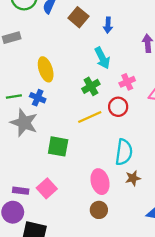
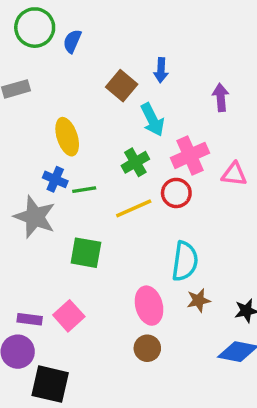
brown square: (78, 17) -> (122, 86), moved
pink cross: (127, 82) -> (190, 155), size x1.5
green line: (14, 97) -> (84, 190), moved

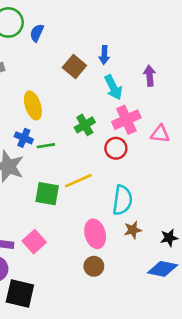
cyan arrow: (152, 120) -> (113, 87), moved
yellow line: (134, 208) -> (78, 181), moved

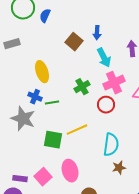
pink ellipse: (95, 234) -> (70, 171), moved

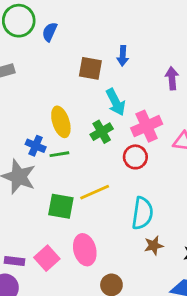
brown square: (74, 42) -> (90, 68), turned -30
cyan arrow: (104, 58) -> (116, 102), moved
yellow ellipse: (42, 72) -> (61, 122), moved

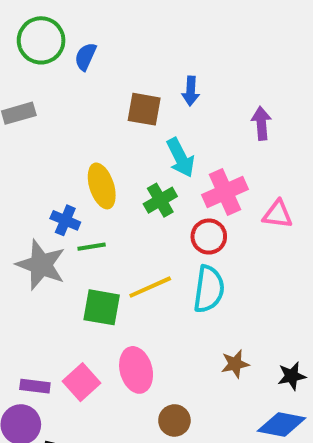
green line: (59, 154) -> (92, 247), moved
cyan semicircle: (142, 213) -> (209, 289), moved

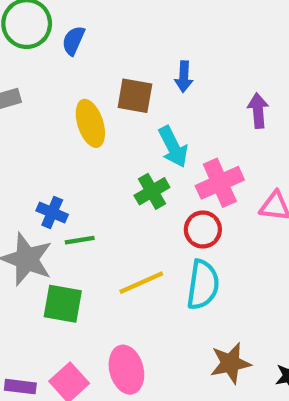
yellow ellipse: (102, 186) -> (90, 123), moved
green square: (102, 307) -> (63, 304), moved
brown star: (235, 364) -> (230, 363), size x1.4

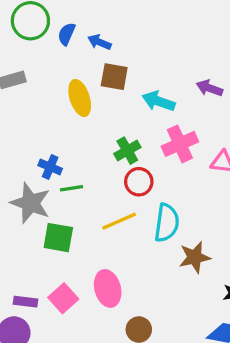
blue arrow: (184, 77) -> (99, 42), moved, turned 110
purple arrow: (258, 111) -> (209, 88), turned -65
cyan arrow: (173, 147) -> (159, 101), moved, turned 136
red circle: (203, 229) -> (139, 182), moved
brown star: (230, 363) -> (195, 257), moved

